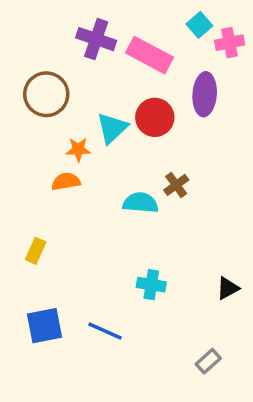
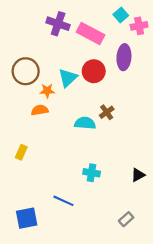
brown circle: (46, 94) -> (26, 71), moved
blue square: (44, 326) -> (27, 218), moved

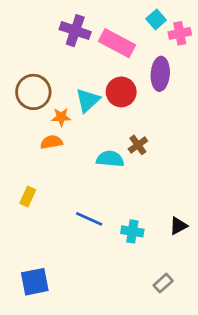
cyan cross: (92, 173) -> (132, 231), moved
blue line: (63, 201) -> (89, 219), moved

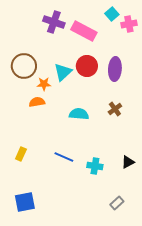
purple ellipse: (160, 74) -> (115, 69), moved
brown cross: (138, 145) -> (115, 109), moved
yellow rectangle: (28, 197) -> (21, 154), moved

